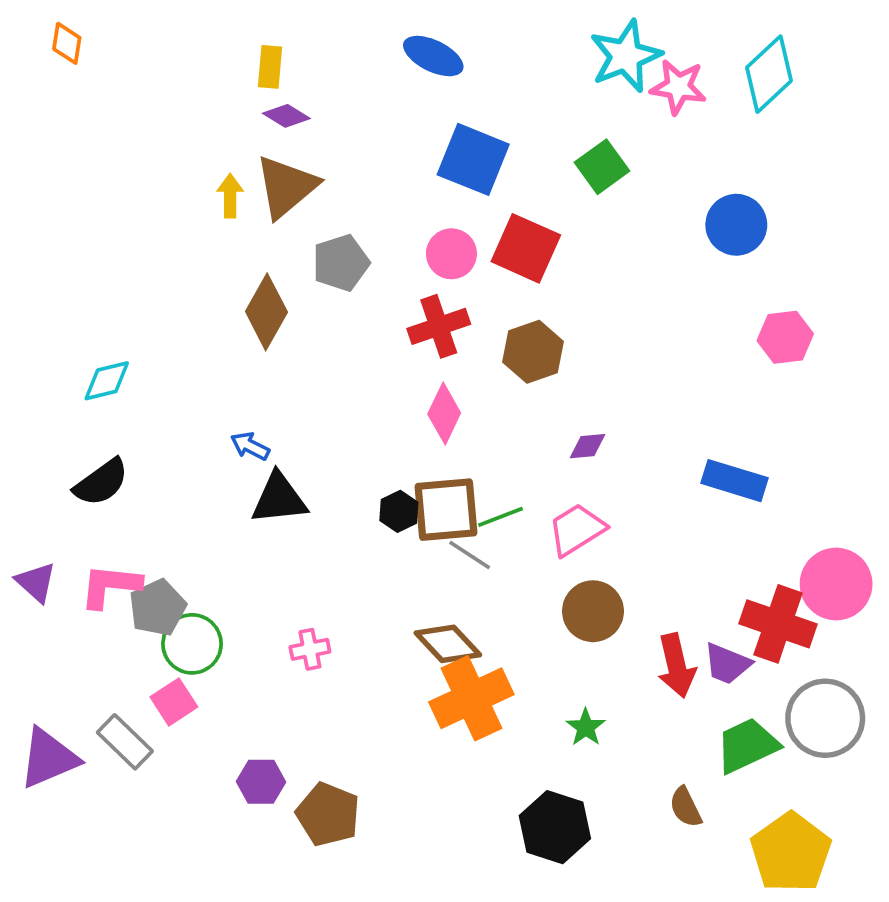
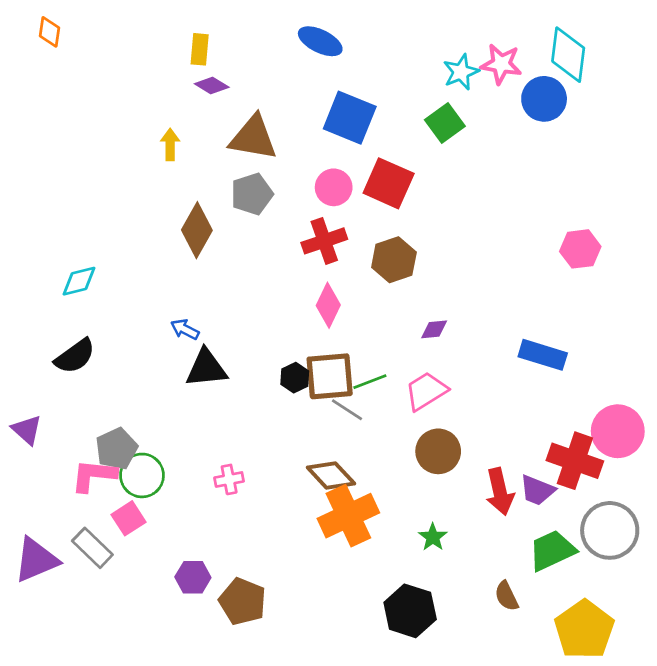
cyan star: (626, 56) -> (461, 72), moved, size x0.7
cyan diamond: (769, 74) -> (568, 55), turned -40
brown triangle: (286, 187) -> (253, 138), moved, turned 50
blue circle: (736, 225) -> (544, 99), moved
pink L-shape: (110, 586) -> (94, 475), moved

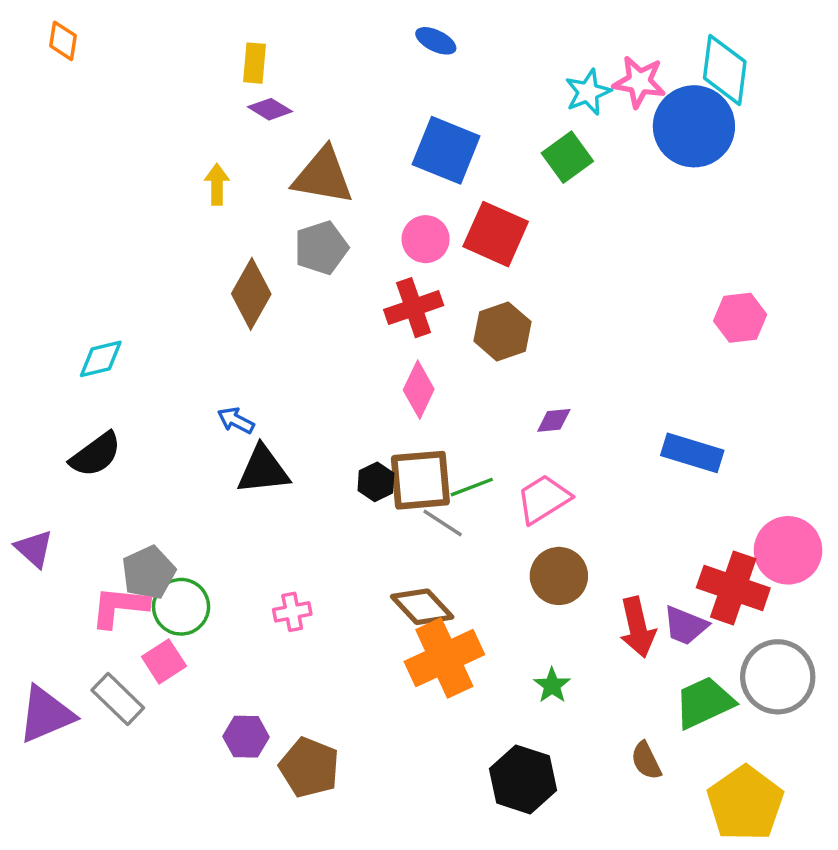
blue ellipse: (320, 41) -> (436, 41), moved, size x0.7
blue circle: (544, 99) -> (694, 126), size x1.4

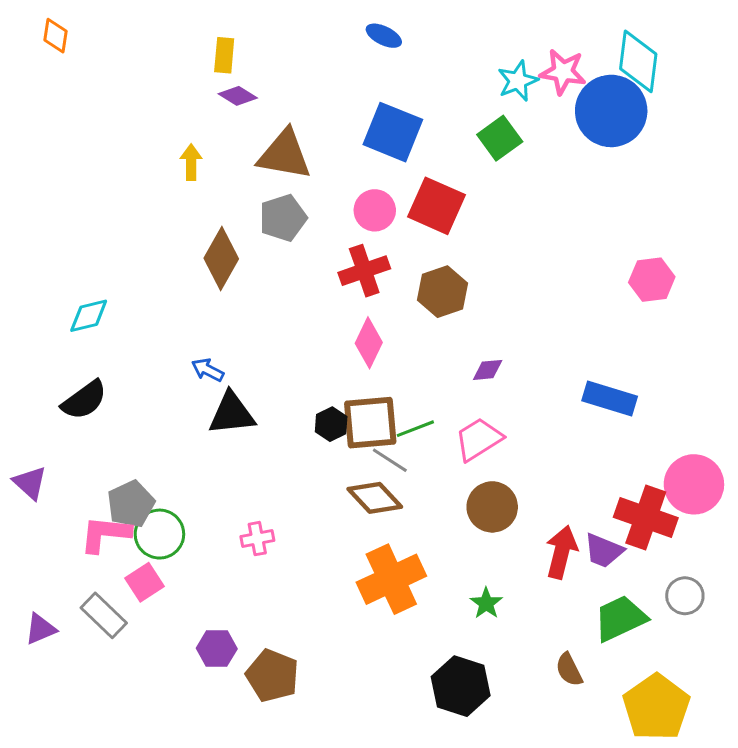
brown diamond: (422, 607) -> (375, 498), moved
red arrow: (638, 627) -> (561, 552), turned -153
gray circle: (778, 677) -> (685, 596), size x0.6
purple triangle: (46, 714) -> (41, 629), size x0.6

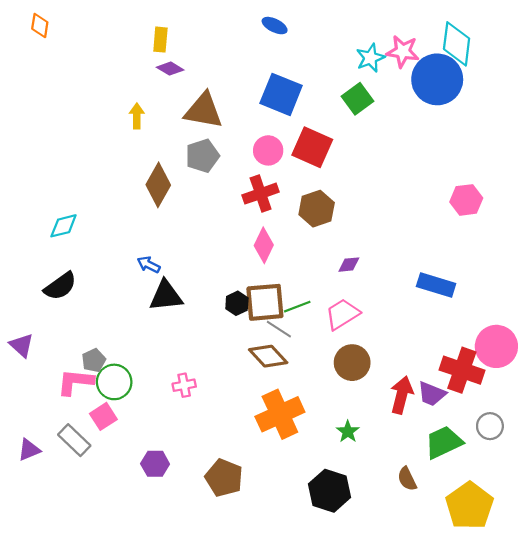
gray pentagon: (131, 504) -> (94, 360), size x0.7
brown pentagon: (272, 676) -> (224, 478), moved

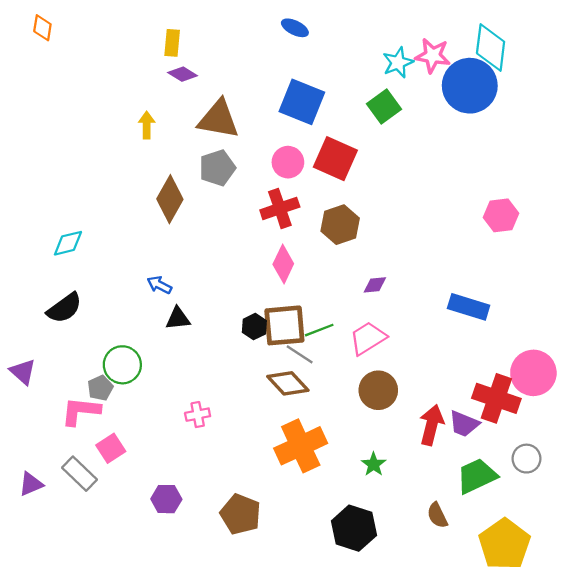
black triangle: (166, 296) -> (178, 318), size x0.7
green circle: (114, 382) -> (122, 365), moved

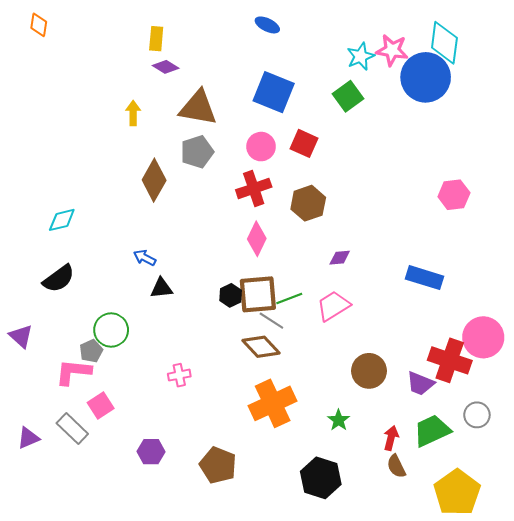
red square: (335, 159) -> (304, 143), size x0.7
brown circle: (378, 390) -> (369, 371), moved
red arrow: (432, 425) -> (391, 438), moved, size x0.7

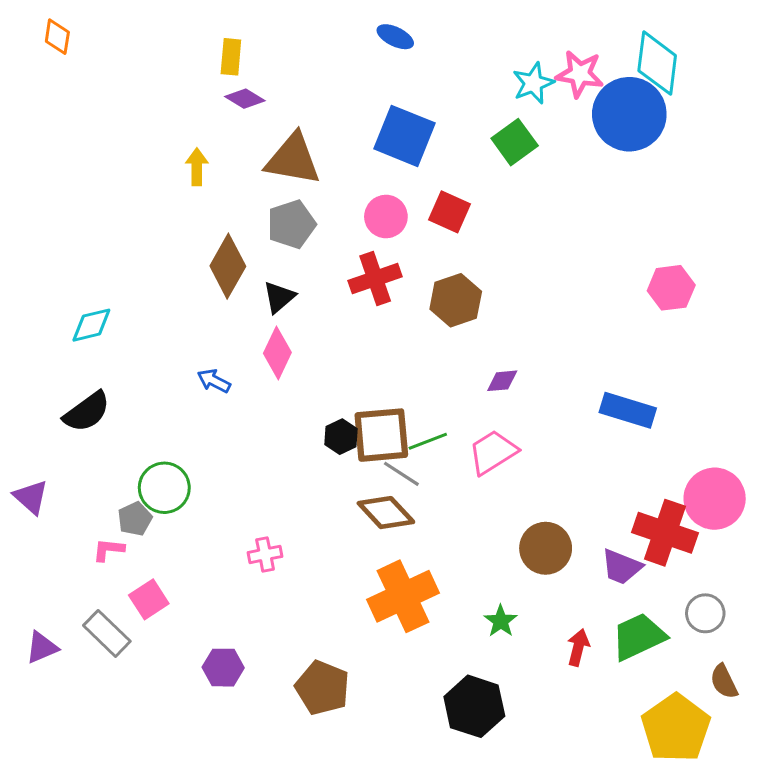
pink diamond: (257, 239) -> (277, 353), moved
black triangle: (161, 288) -> (279, 297), moved, turned -35
pink L-shape: (73, 372) -> (108, 550), size x0.6
brown semicircle: (396, 466) -> (724, 682), moved

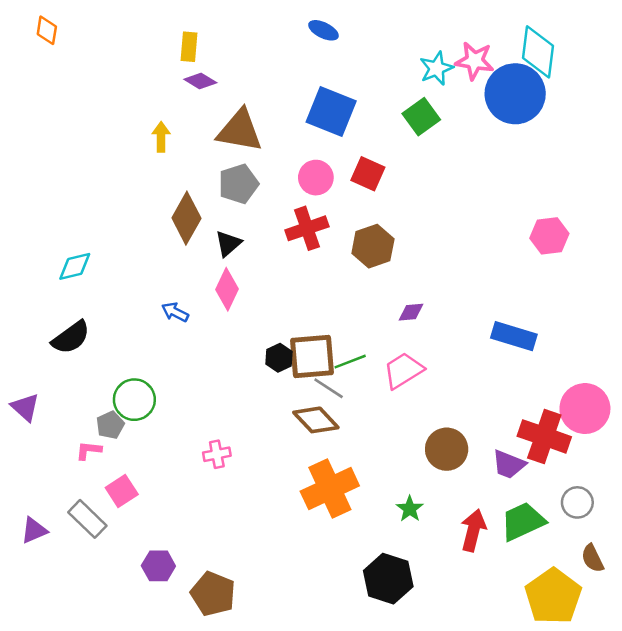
red arrow: (578, 647) -> (473, 530), size x1.4
purple hexagon: (223, 668) -> (158, 566), moved
brown pentagon: (322, 688) -> (213, 594), moved

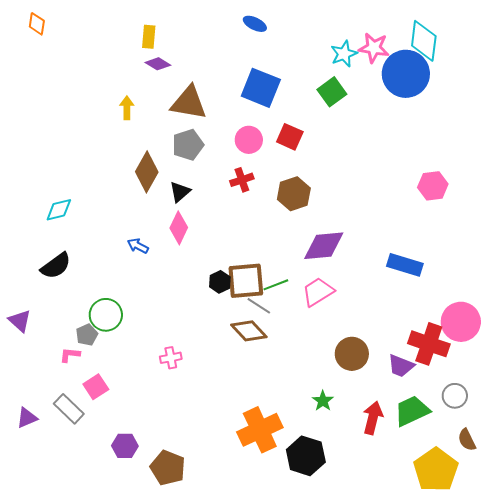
red cross: (307, 228) -> (242, 180), size x0.7
purple diamond: (411, 312) -> (324, 246), size x2.0
orange cross: (330, 488) -> (260, 430), moved

